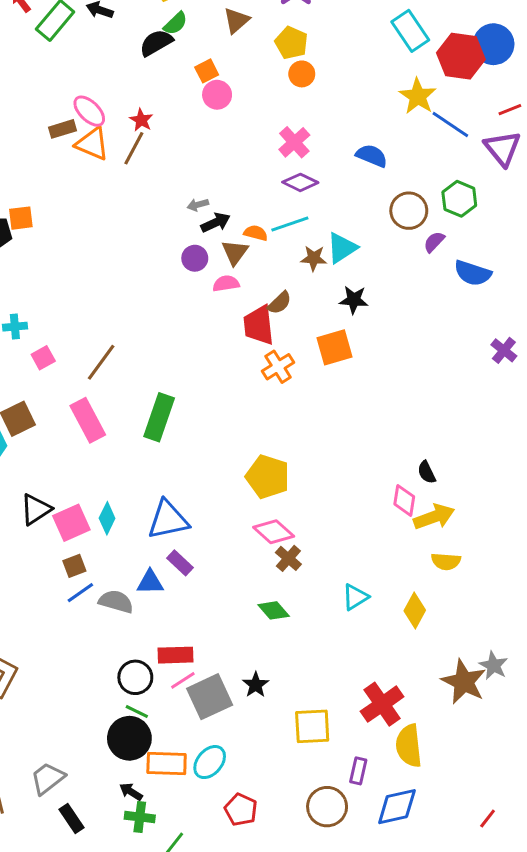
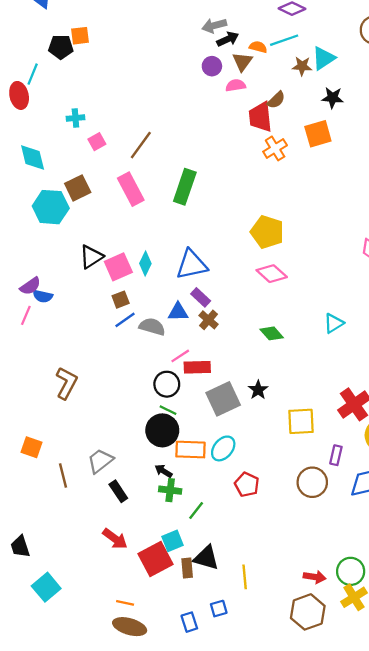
gray arrow: (198, 205) -> (214, 26), size x1.5
brown cross: (288, 558) -> (209, 320), moved
pink line: (183, 680) -> (180, 356), moved

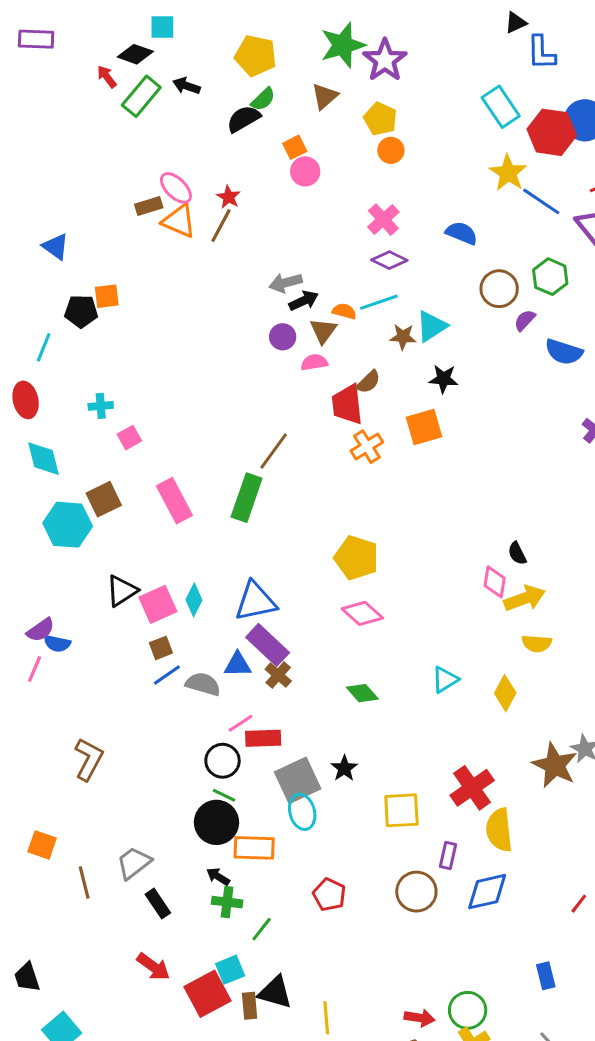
red ellipse: (19, 95) -> (26, 400), moved
brown line: (141, 145) -> (274, 451), moved
purple rectangle: (201, 297) -> (268, 645), size x1.6
cyan ellipse: (223, 448) -> (302, 812), moved, turned -55

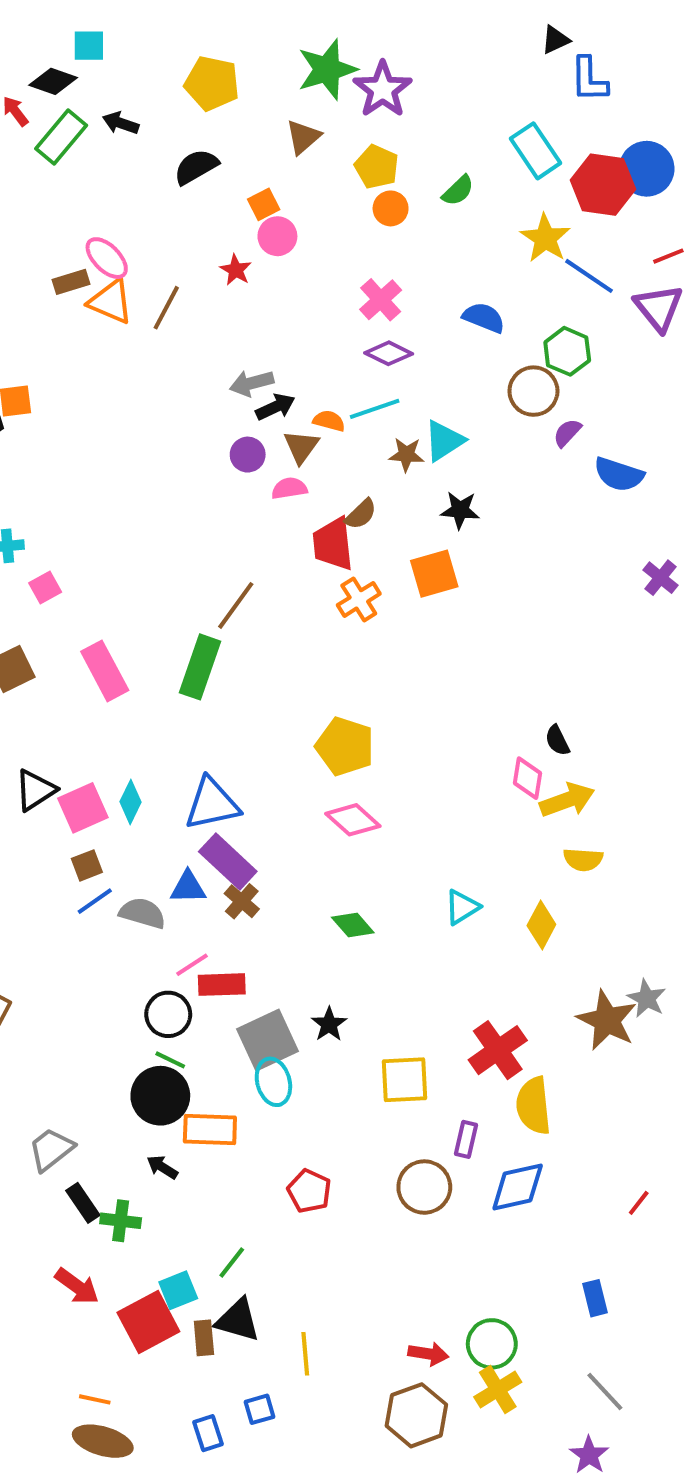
green semicircle: (263, 99) -> (458, 191), moved
red star: (229, 197) -> (236, 270), moved
green hexagon: (550, 277) -> (567, 351), moved
green cross: (227, 902) -> (121, 1221), moved
green line: (262, 929) -> (232, 1262), moved

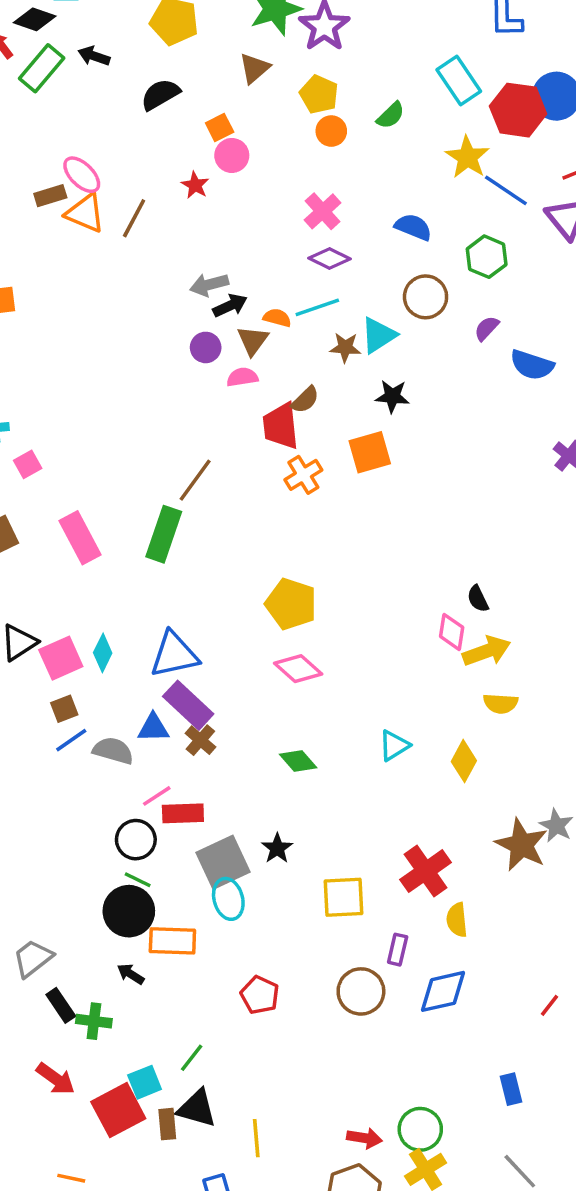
brown circle: (533, 391) -> (426, 297), moved
yellow semicircle: (533, 1106) -> (457, 920), size x0.7

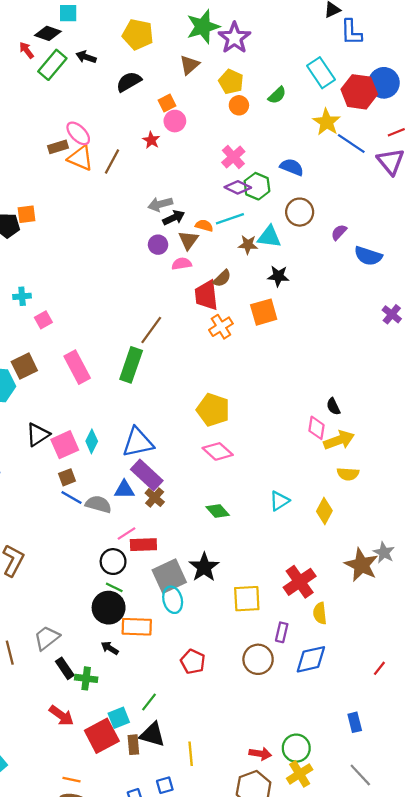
green hexagon: (487, 257) -> (257, 186), moved
cyan triangle: (378, 335) -> (269, 237), turned 40
blue line: (71, 740) -> (71, 497), turned 65
black star: (277, 848) -> (204, 567), size x1.5

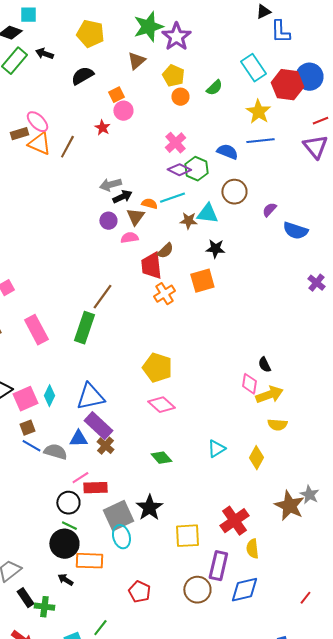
blue line: (351, 143) -> (260, 141), moved, turned -40
purple rectangle: (282, 632) -> (218, 566), size x1.6

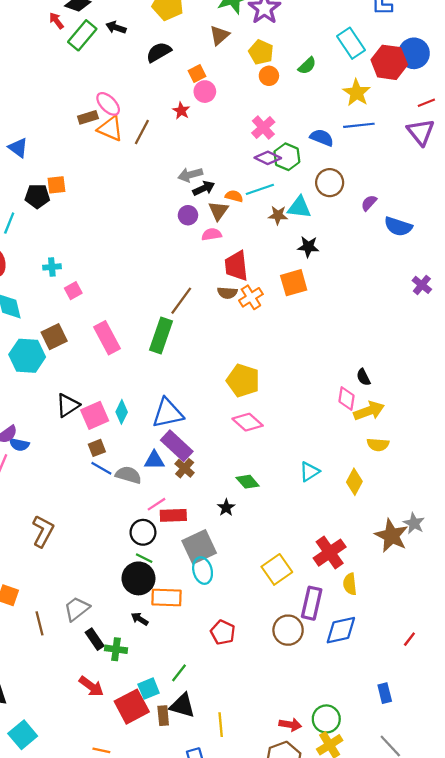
brown semicircle: (165, 251) -> (227, 293), moved, turned 48
black star: (149, 508) -> (226, 508), moved, size x0.6
yellow square: (187, 536) -> (277, 569), turned -32

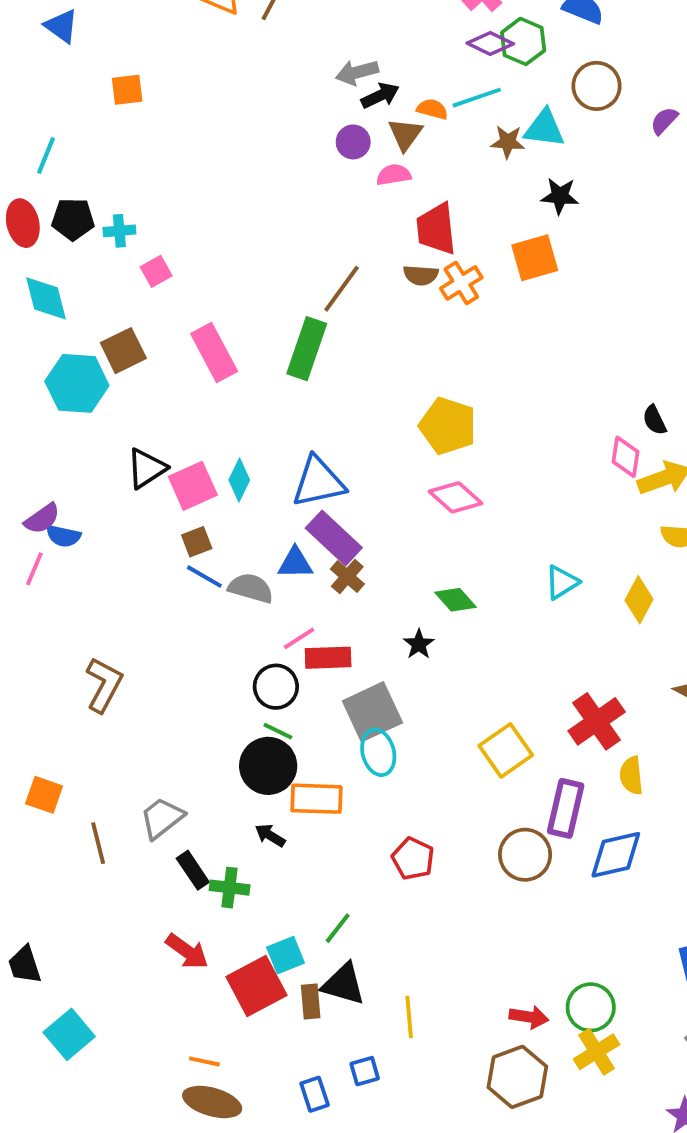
black pentagon: (37, 196) -> (73, 219), moved

